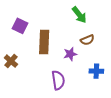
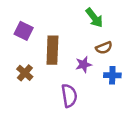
brown cross: (11, 61) -> (25, 73), moved
blue cross: (96, 71) -> (112, 75), moved

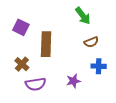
purple star: (84, 64) -> (73, 81), moved
purple semicircle: (69, 96) -> (36, 84), moved, turned 90

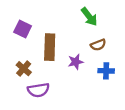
purple star: (73, 81) -> (76, 62), moved

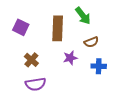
brown rectangle: (50, 47) -> (58, 28), moved
brown cross: (24, 69) -> (31, 60), moved

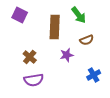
purple square: (21, 27) -> (20, 15), moved
blue cross: (99, 66) -> (94, 75), moved, turned -32

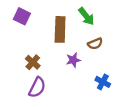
blue cross: (94, 75) -> (103, 82), turned -32
purple semicircle: (34, 80) -> (37, 87), turned -54

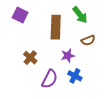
blue cross: (103, 82) -> (75, 76), moved
purple semicircle: (37, 87) -> (50, 79), moved

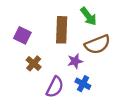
purple square: (20, 15) -> (22, 35), moved
brown semicircle: (88, 40) -> (97, 44), size x1.6

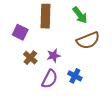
brown rectangle: (62, 30) -> (45, 16), moved
purple star: (75, 61) -> (54, 56), moved

